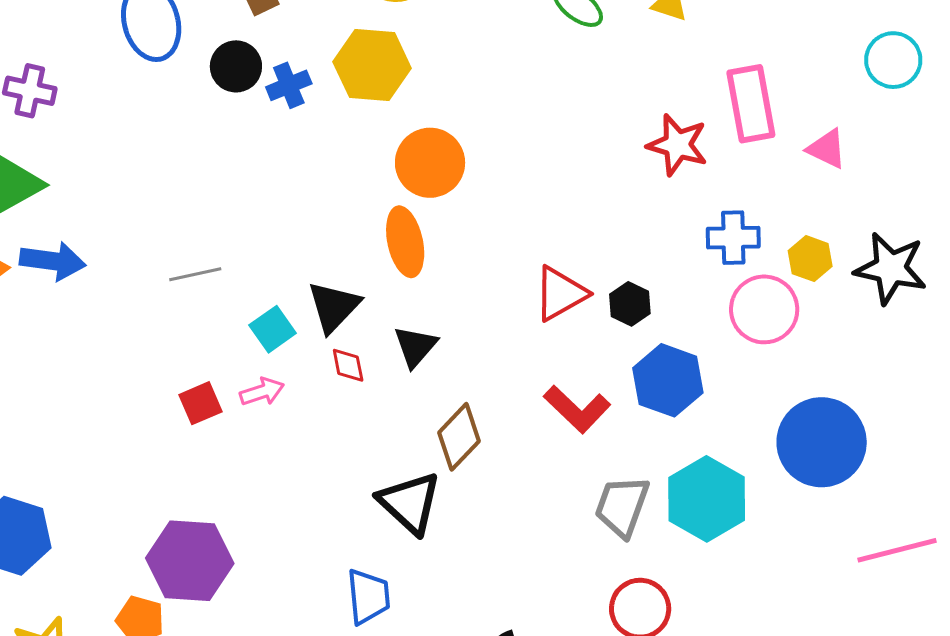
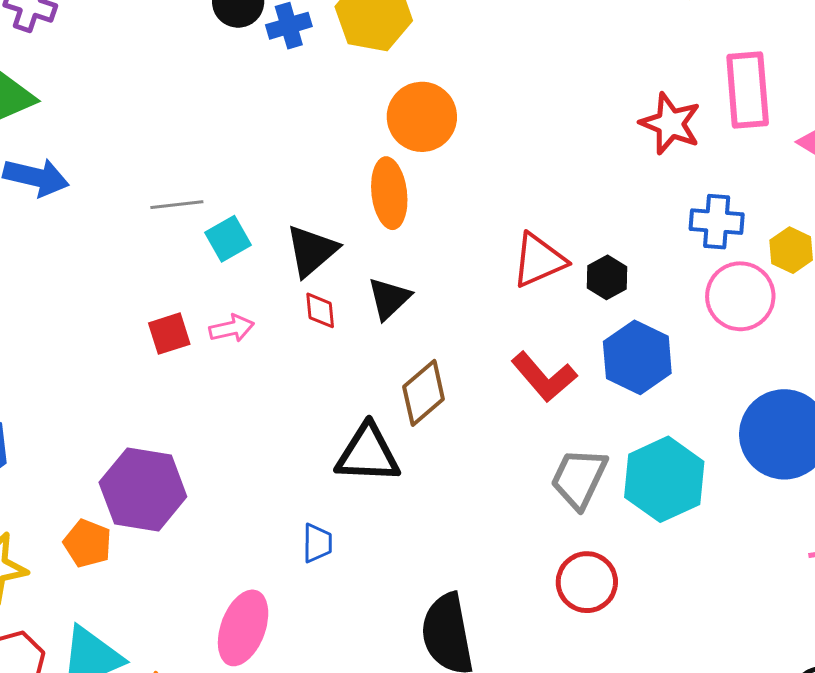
cyan square: (273, 329) -> (228, 239), moved
black triangle: (410, 503) -> (368, 454), turned -46
blue trapezoid: (368, 597) -> (317, 543), size x0.7

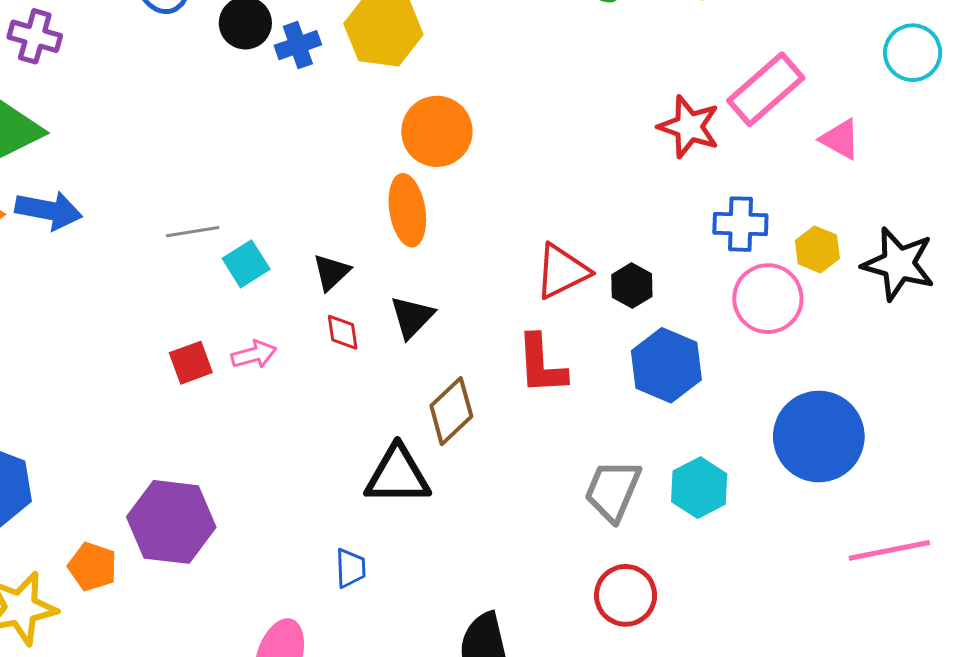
pink rectangle: (748, 90) -> (766, 89), turned 56
black triangle: (312, 251) -> (331, 272), size x0.7
red L-shape: (544, 377) -> (541, 365), moved, turned 40
cyan hexagon: (664, 479) -> (699, 488), size x0.7
orange pentagon: (88, 543) -> (92, 567), moved

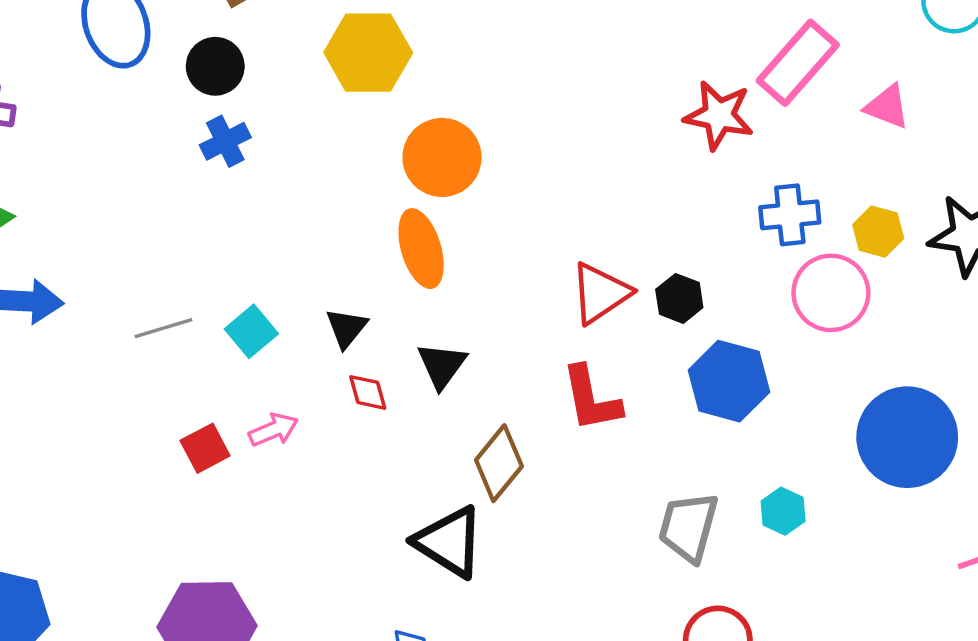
blue cross: (298, 45) -> (225, 141), moved
gray line: (193, 232) -> (164, 328), moved
black triangle: (398, 475) -> (449, 542), turned 40
cyan hexagon: (699, 488) -> (783, 511), size x0.7

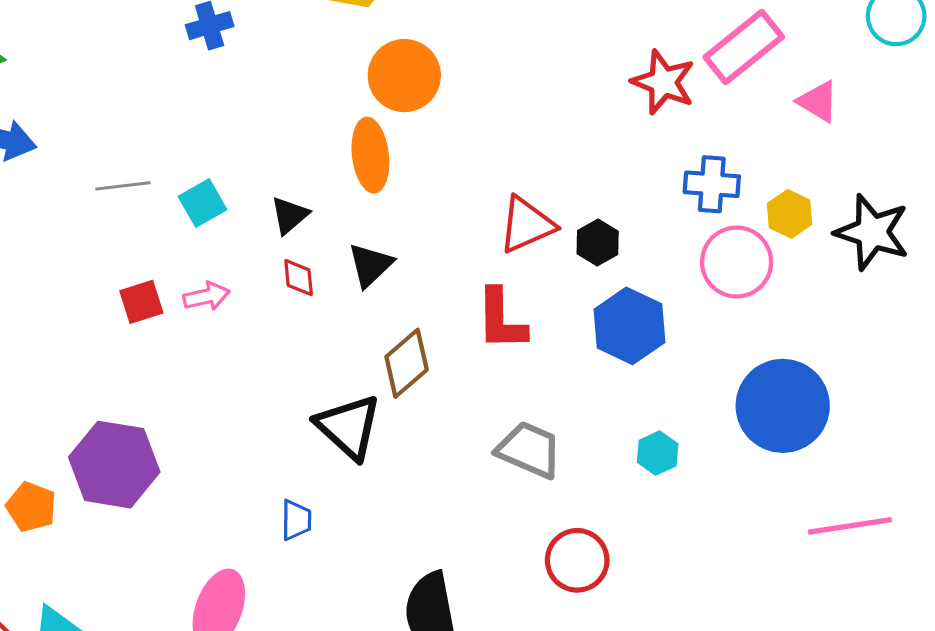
gray trapezoid: (688, 527) -> (529, 450), moved, turned 88

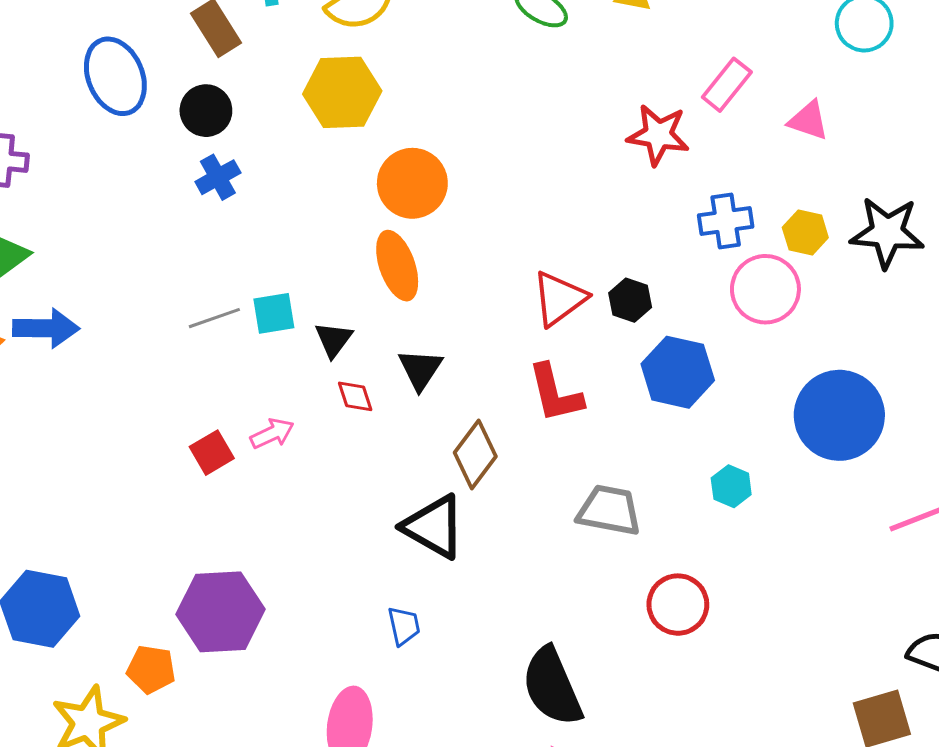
pink rectangle: (744, 47) -> (727, 85), size x0.7
gray line: (123, 186) -> (214, 318), moved
cyan square: (202, 203) -> (274, 313), moved, turned 33

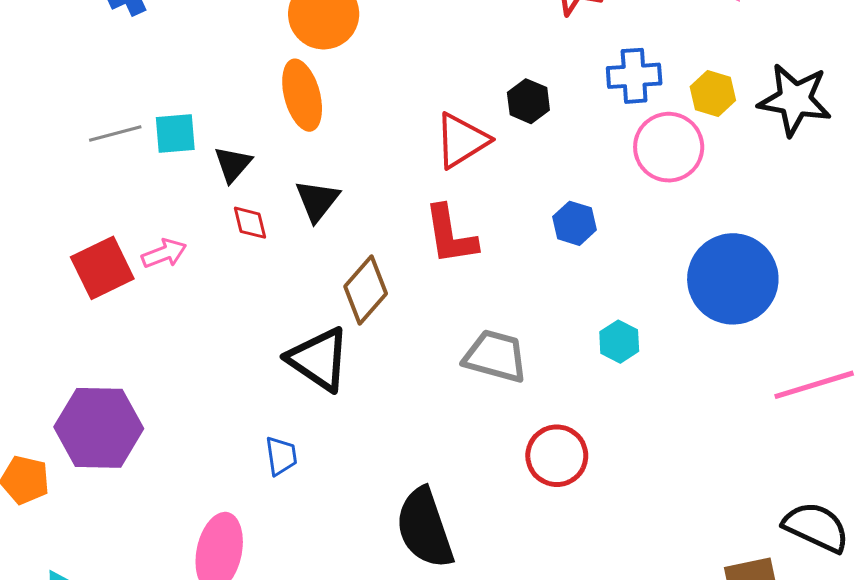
black hexagon: (630, 300) -> (528, 101), moved
blue hexagon: (678, 372) -> (574, 223), size x0.6
red square: (212, 453) -> (102, 268), size x1.4

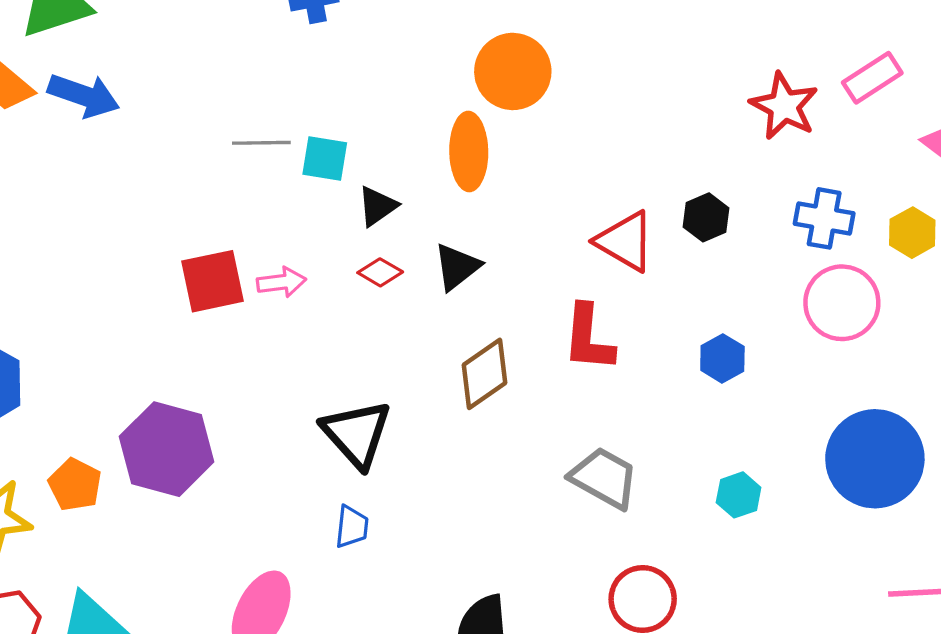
yellow hexagon: (713, 93) -> (912, 233), moved
red triangle: (462, 140) -> (625, 241), turned 48
red diamond: (250, 223) -> (380, 272), turned -60
black triangle: (319, 359) -> (357, 434), moved

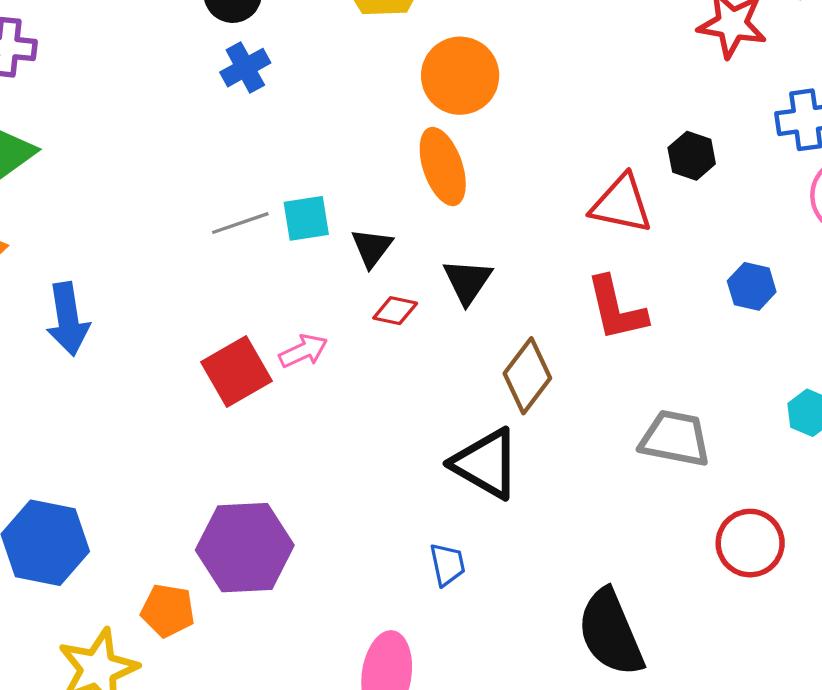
blue arrow: (84, 95) -> (68, 319), moved, turned 80
black triangle: (357, 434) -> (486, 464), moved

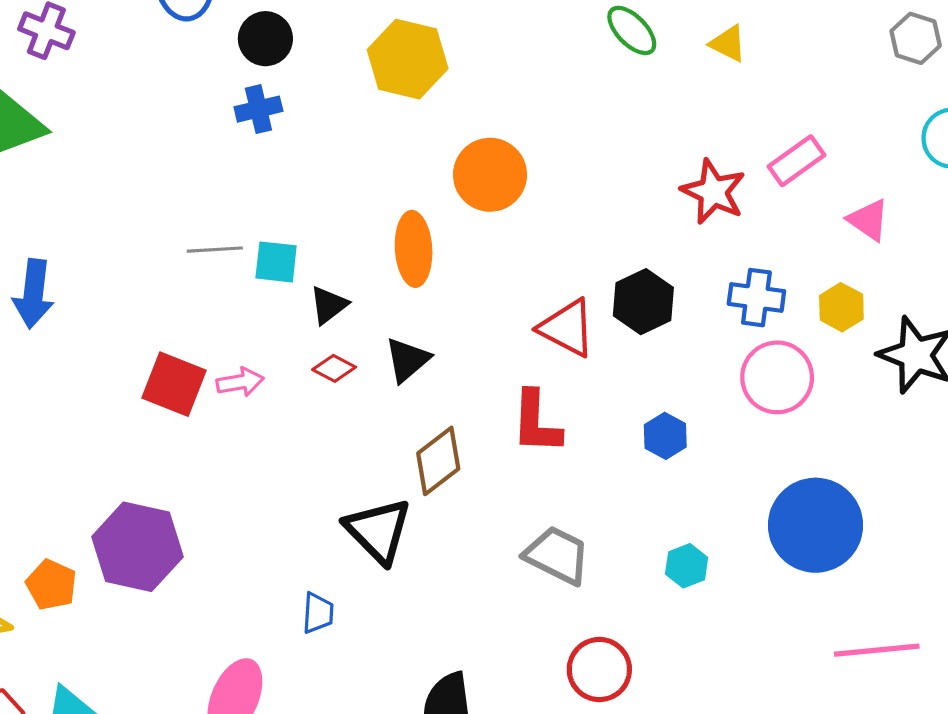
orange circle: (460, 76) -> (490, 175), moved
black hexagon: (692, 156) -> (643, 302), size x1.4
red square: (236, 372) -> (174, 384), turned 36

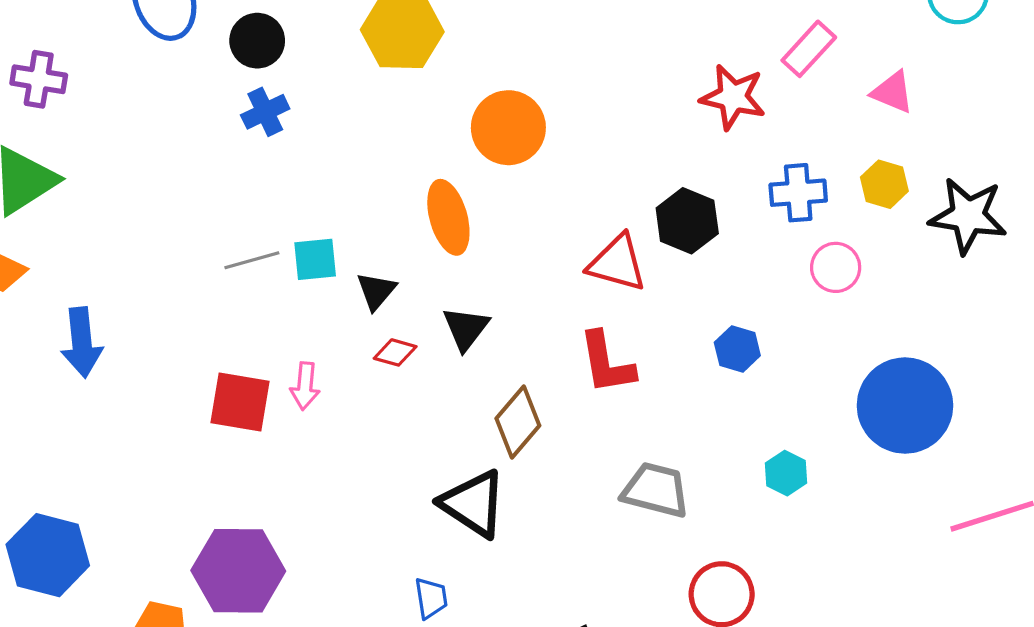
pink circle: (777, 377) -> (836, 267), size x0.7
pink arrow: (240, 382) -> (305, 386), turned 117

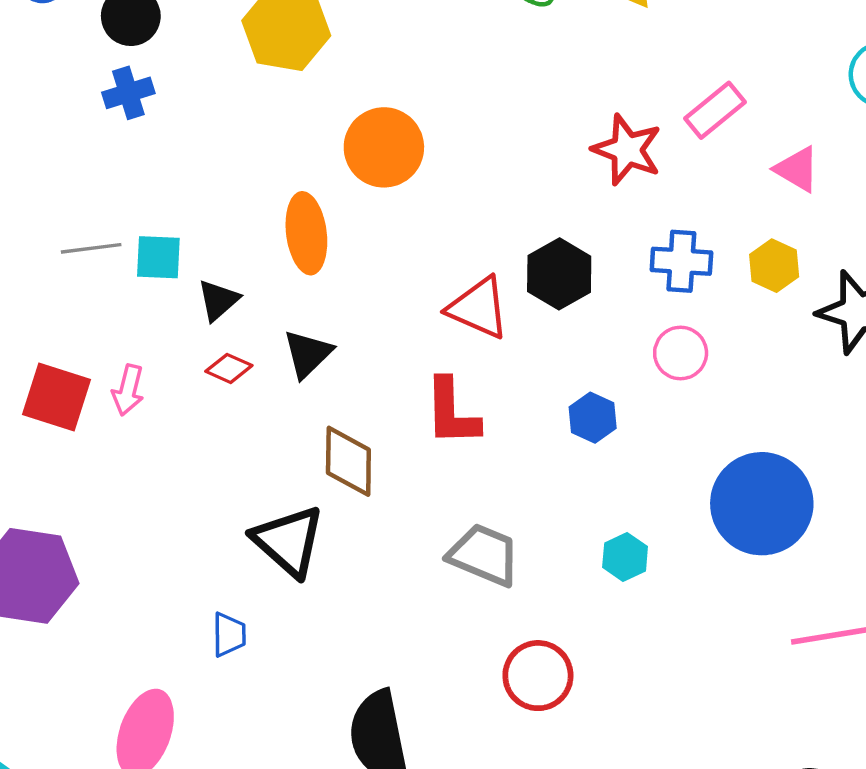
pink circle: (836, 267) -> (681, 353), moved
brown diamond: (518, 422) -> (348, 461), turned -48

